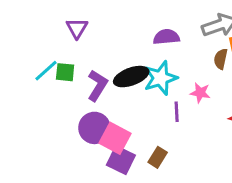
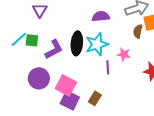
black ellipse: (131, 77) -> (77, 43), turned -65
purple L-shape: (97, 85) -> (54, 49), turned 30
purple circle: (94, 128) -> (39, 78), moved

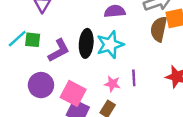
brown semicircle: (138, 31) -> (159, 29), size x1.5
pink star: (124, 54) -> (112, 84), moved
purple line: (108, 67) -> (134, 78), moved

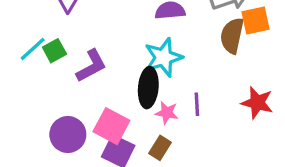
green square: (33, 40) -> (54, 51), turned -35
black ellipse: (86, 43) -> (148, 88), moved
purple circle: (41, 85) -> (68, 134), moved

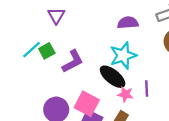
black ellipse: (148, 88) -> (113, 77), turned -56

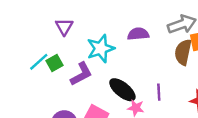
cyan star: (123, 56) -> (101, 49), moved
purple line: (147, 88) -> (159, 92), moved

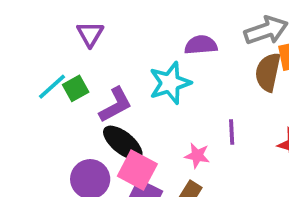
cyan star: (101, 49) -> (170, 83), moved
black ellipse: (122, 90) -> (123, 143), moved

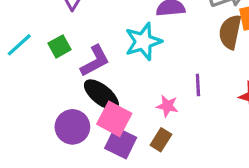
cyan line: (52, 87) -> (19, 45), moved

